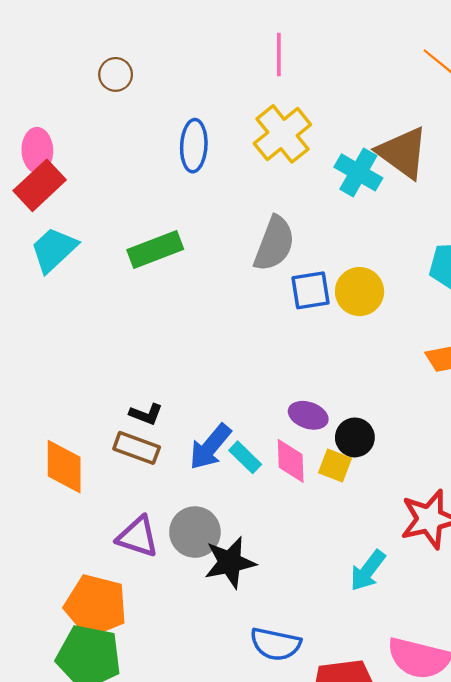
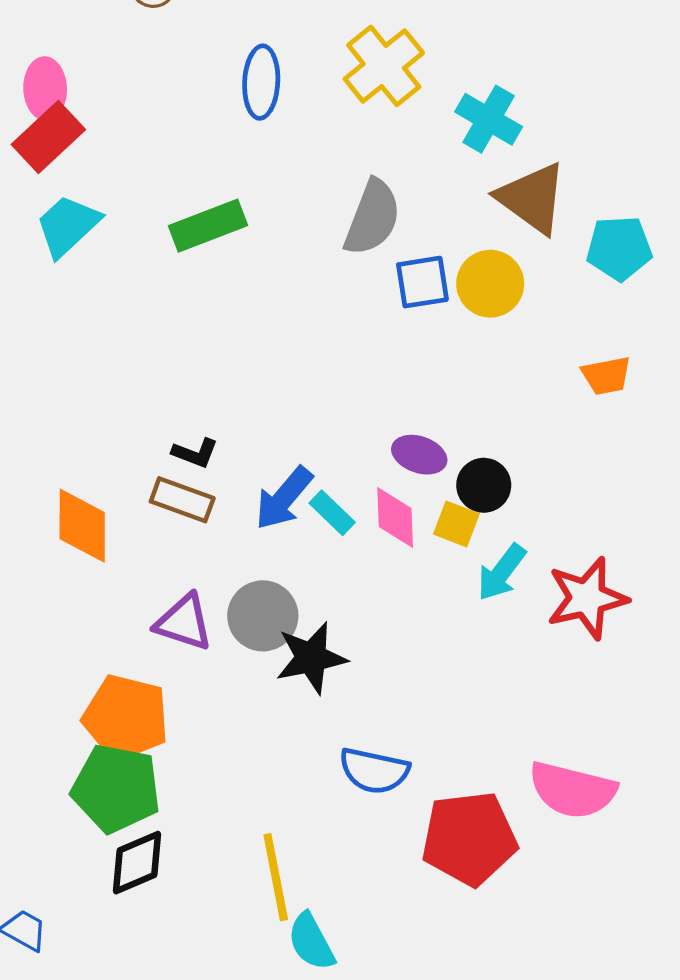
brown triangle: (403, 153) -> (532, 198), moved
cyan arrow: (368, 571) -> (501, 572), moved

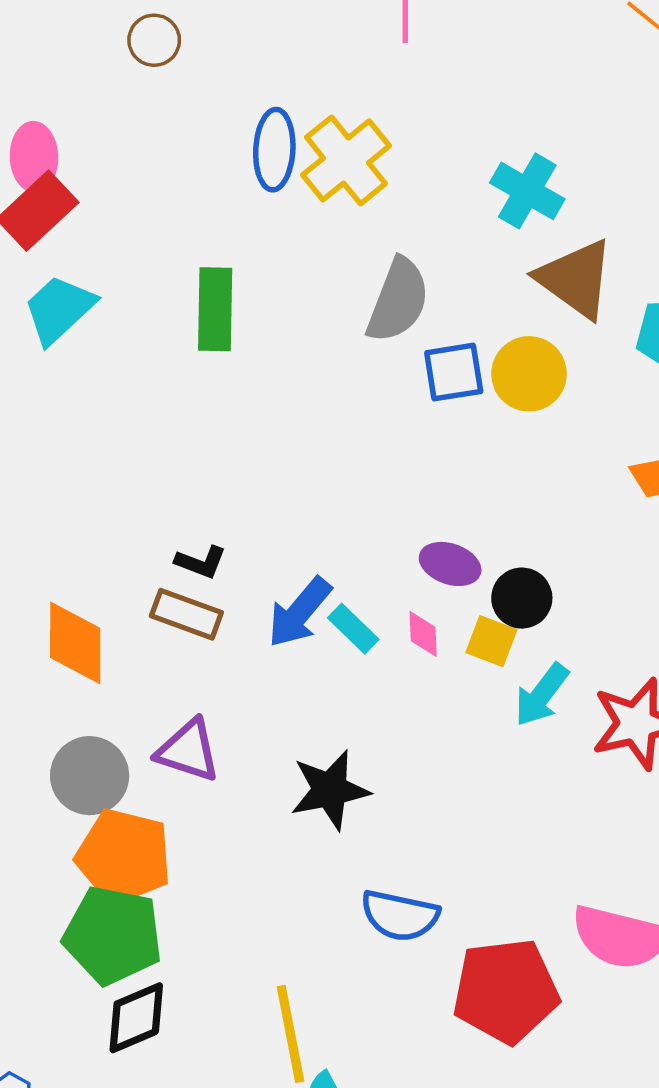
yellow cross: (384, 66) -> (346, 160), moved
green rectangle: (208, 226) -> (215, 309), turned -68
pink diamond: (395, 518) -> (423, 634), size x0.7
gray circle: (263, 616) -> (90, 776), moved

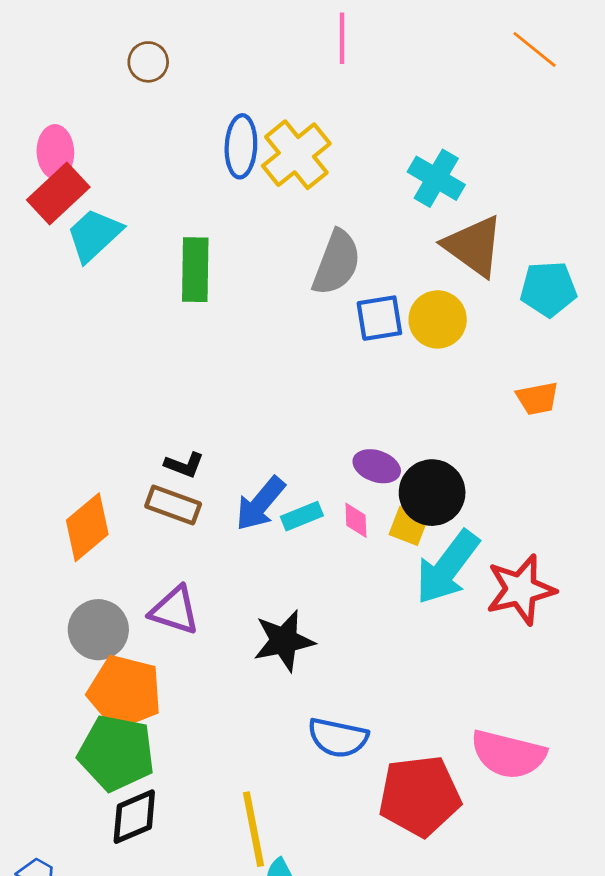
cyan trapezoid: (59, 309) -> (94, 235), moved
black circle: (522, 598) -> (432, 493), size x1.4
cyan rectangle: (353, 629) -> (302, 516), turned -66
orange diamond: (75, 643) -> (87, 527), turned 50
cyan arrow: (542, 695) -> (447, 567), size x1.5

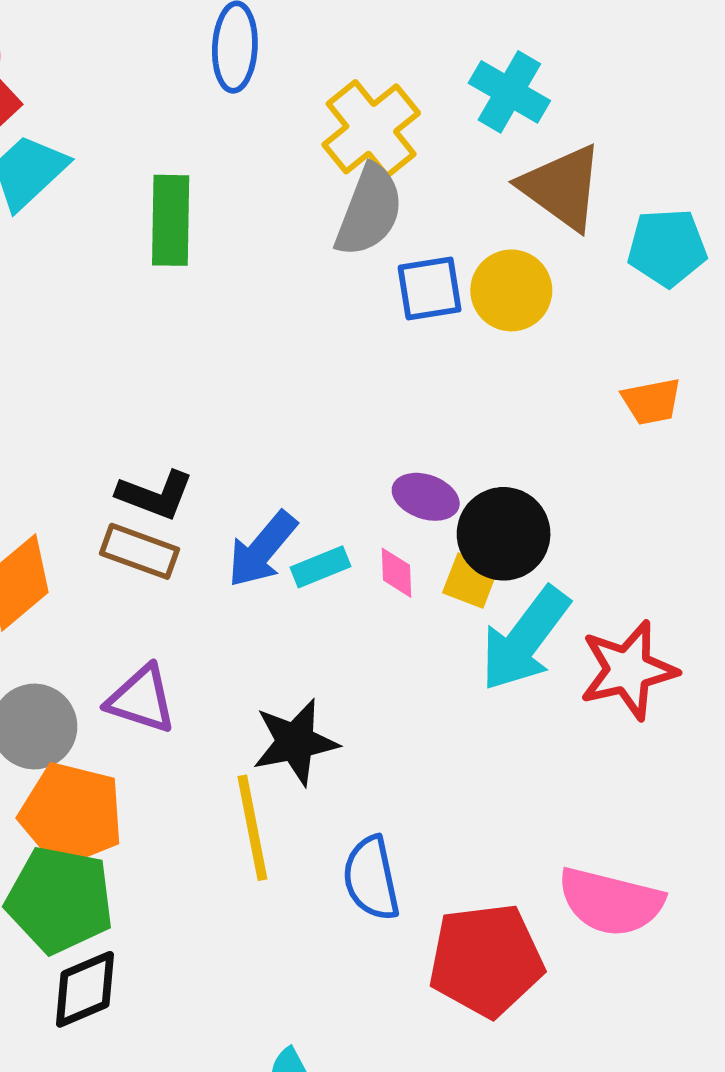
yellow cross: (296, 155) -> (371, 129), moved
black L-shape: (184, 465) -> (155, 495), size x1.4
blue semicircle: (338, 738) -> (371, 878), turned 66
yellow line: (253, 829) -> (252, 828), moved

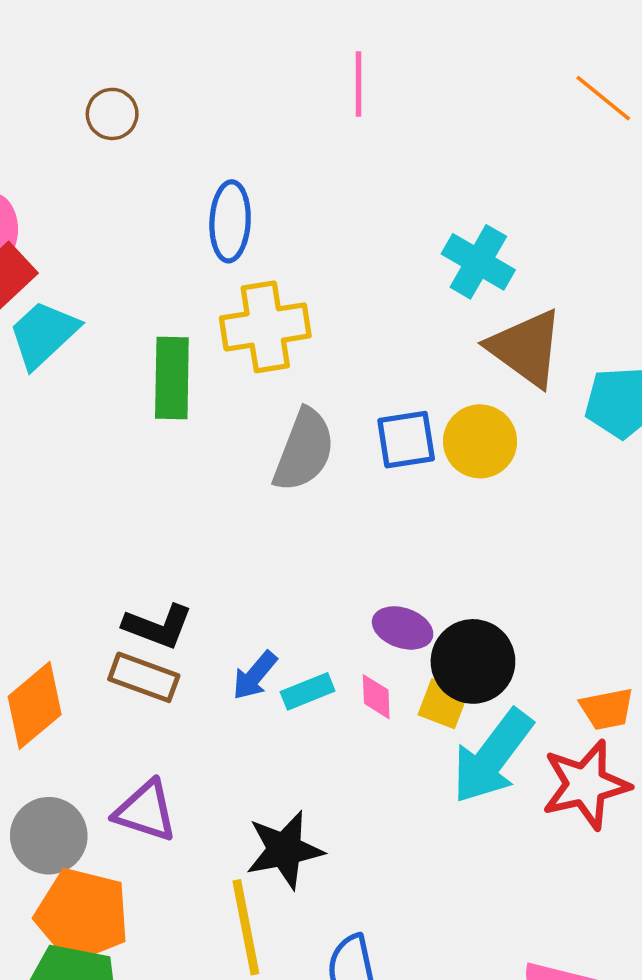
yellow cross: (371, 129) -> (265, 327), moved, turned 30
gray semicircle: (369, 211) -> (304, 450), moved
orange trapezoid: (651, 401) -> (607, 709), moved
blue arrow: (262, 549) -> (255, 676), size x0.7

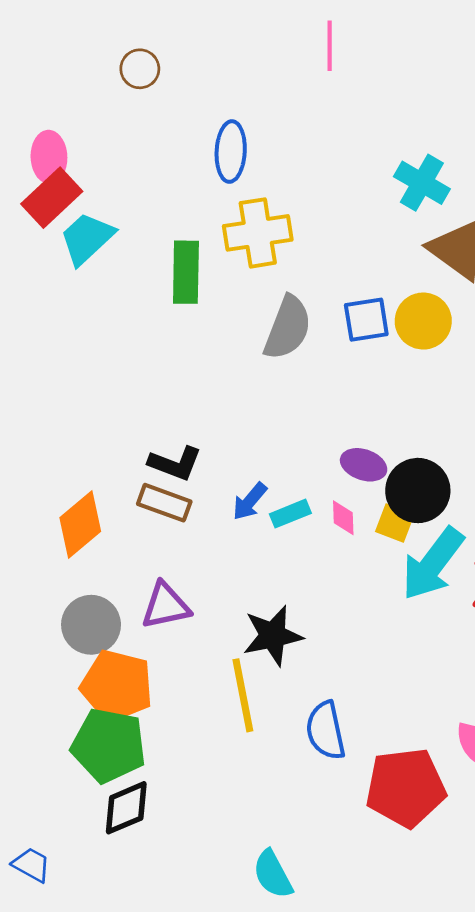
purple triangle: (146, 811) -> (166, 606), turned -30

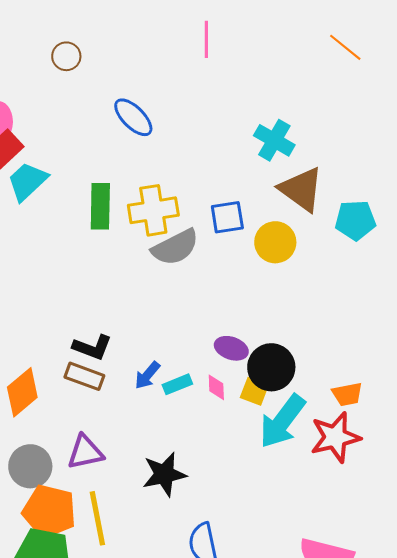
blue ellipse: (231, 152) -> (133, 117), turned -48
yellow cross: (258, 233) -> (153, 210), moved
blue square: (366, 320) -> (227, 217), moved
gray semicircle: (288, 328) -> (175, 247), turned 42
yellow line: (243, 695) -> (97, 518), moved

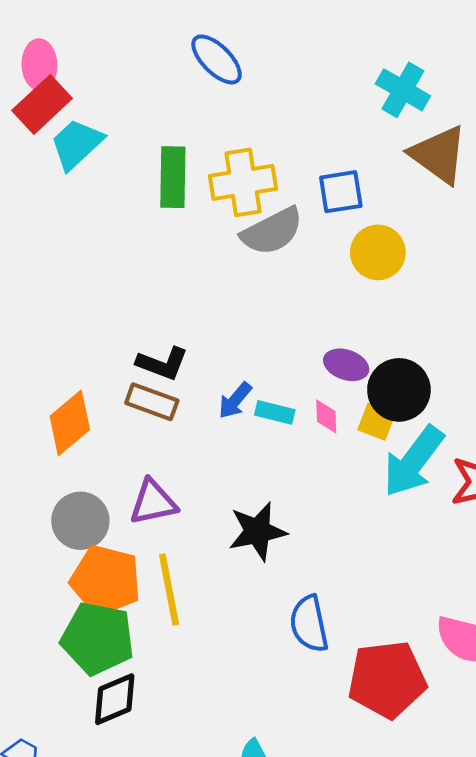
yellow circle: (275, 242) -> (378, 252), moved
cyan rectangle: (177, 384) -> (275, 412), turned 36

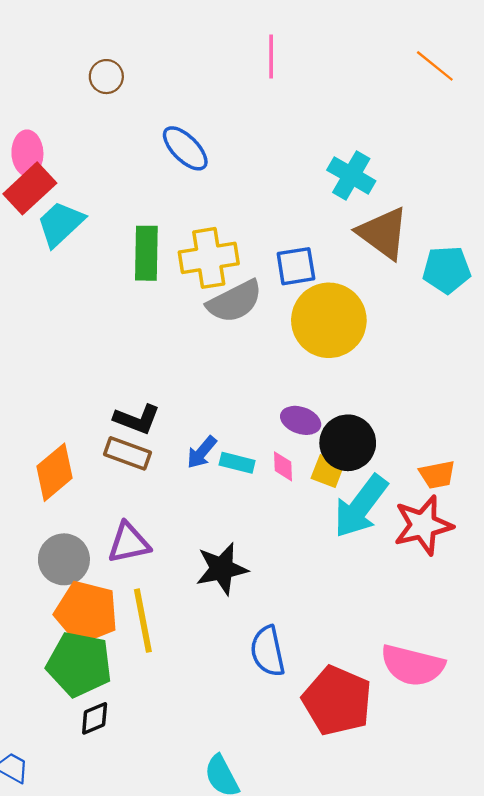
yellow circle: (378, 252) -> (329, 320), size x1.5
red pentagon: (387, 679) -> (337, 701), turned 30
black diamond: (115, 699) -> (95, 718), size x0.7

